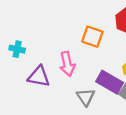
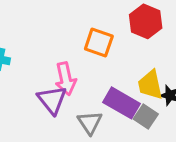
purple triangle: (39, 76) -> (52, 100), moved, turned 40

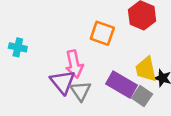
gray triangle: (90, 123) -> (81, 91), moved

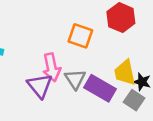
gray triangle: (81, 91) -> (75, 79), moved
gray square: (142, 96) -> (134, 100), moved

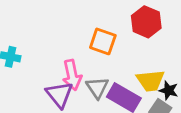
yellow trapezoid: (125, 73) -> (150, 81), turned -84

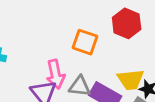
gray triangle: (97, 88) -> (80, 86), turned -50

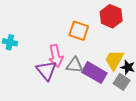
yellow trapezoid: (131, 80) -> (114, 60), turned 125

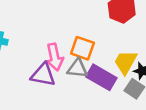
orange square: (79, 31) -> (82, 48), moved
purple triangle: (46, 70) -> (43, 75), turned -40

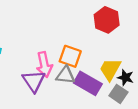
purple triangle: (43, 75) -> (34, 81), turned 45

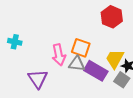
purple triangle: (34, 81) -> (38, 79), moved

